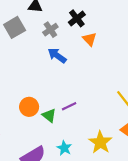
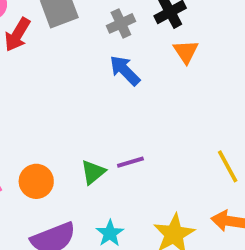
orange circle: (29, 107) -> (36, 181), moved
green triangle: (49, 115) -> (93, 172), turned 32

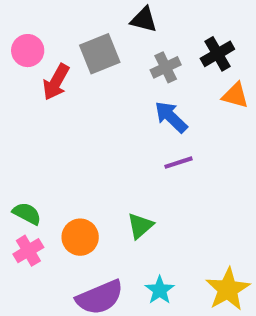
orange triangle: (186, 52) -> (235, 95), turned -40
purple line: (130, 162) -> (178, 163), moved

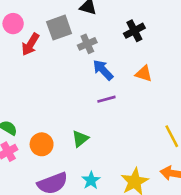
gray cross: (166, 67) -> (87, 44), moved
orange triangle: (235, 95) -> (144, 74), moved

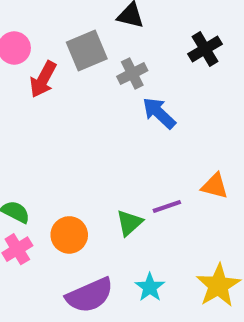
orange triangle: (144, 74) -> (215, 186), moved
purple line: (106, 99) -> (167, 206), moved

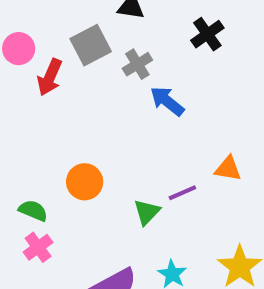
orange circle: (69, 235) -> (85, 182), moved

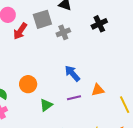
blue arrow: (167, 101) -> (72, 73), moved
orange triangle: (228, 169) -> (98, 90), turned -32
green triangle: (147, 212) -> (46, 105), moved

